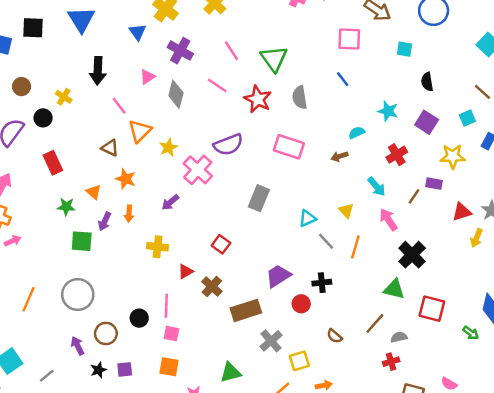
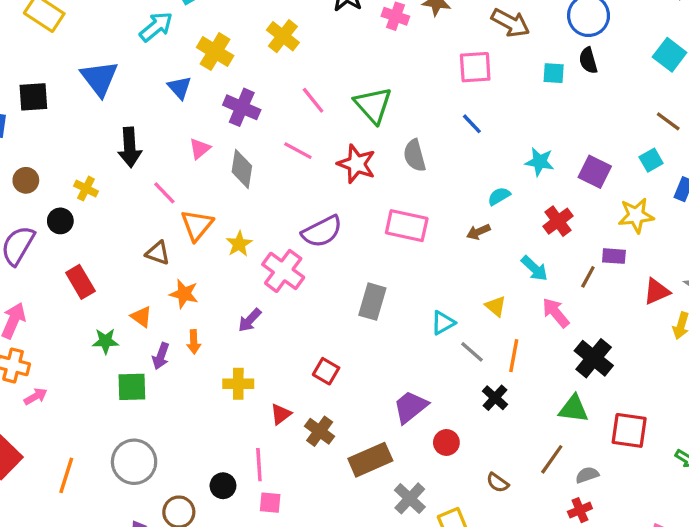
black semicircle: (427, 82) -> (588, 60), moved
black cross: (322, 283) -> (495, 398), moved, turned -36

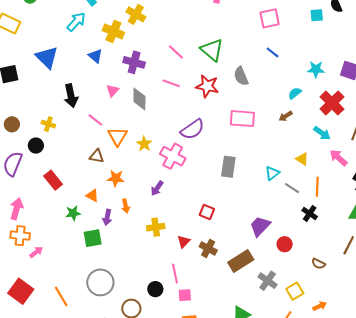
yellow cross: (283, 36) -> (136, 14), moved
red cross: (558, 221) -> (332, 103), size x1.4
orange line: (66, 475) -> (61, 296), turned -40

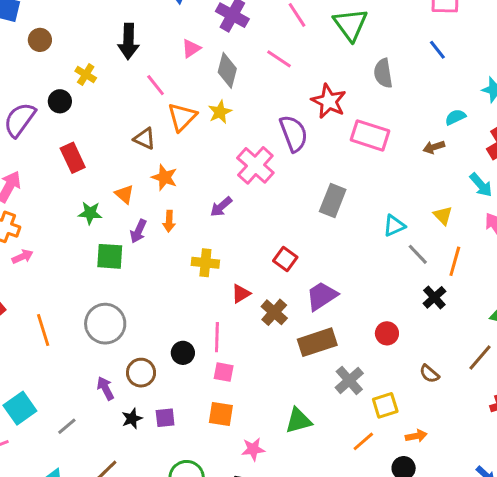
red star: (207, 86) -> (329, 101), moved
brown circle: (12, 124) -> (40, 40), moved
purple semicircle: (192, 129) -> (294, 133), turned -90
yellow star: (144, 144) -> (220, 112), moved
purple trapezoid: (260, 226) -> (322, 296), moved

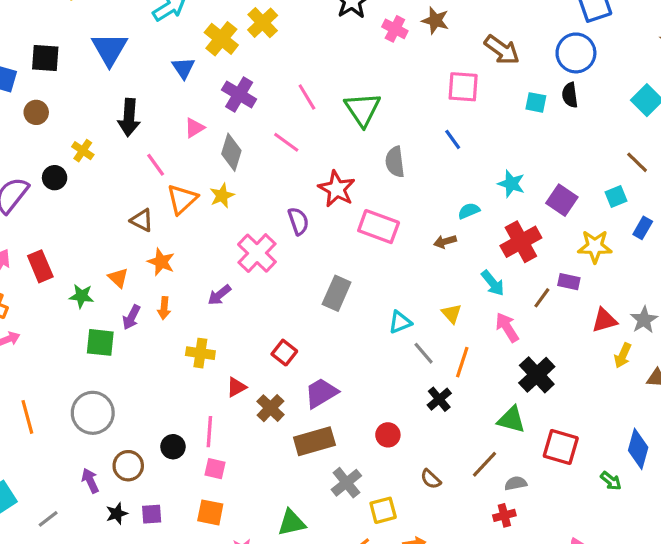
purple semicircle: (294, 133) -> (298, 221), size x0.7
red rectangle: (73, 158) -> (40, 266), moved

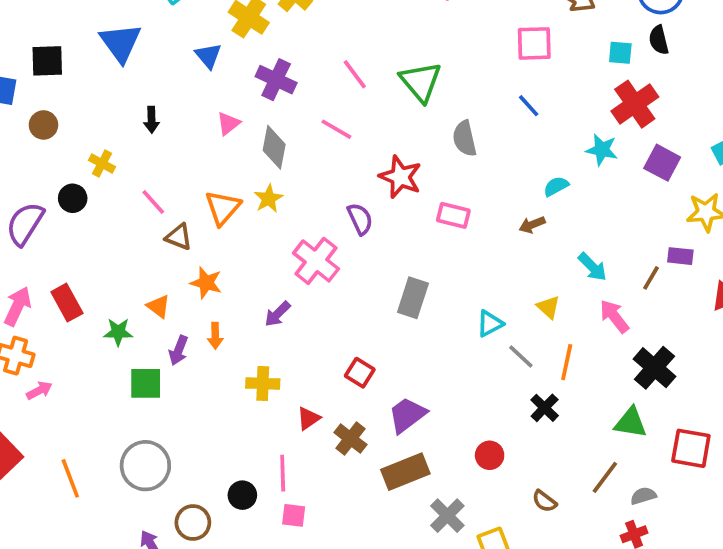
black arrow: (129, 118) -> (151, 120), size x0.6
pink line: (156, 165) -> (153, 202), moved
pink rectangle: (379, 227) -> (453, 215), size x0.7
red cross: (521, 242) -> (635, 104), moved

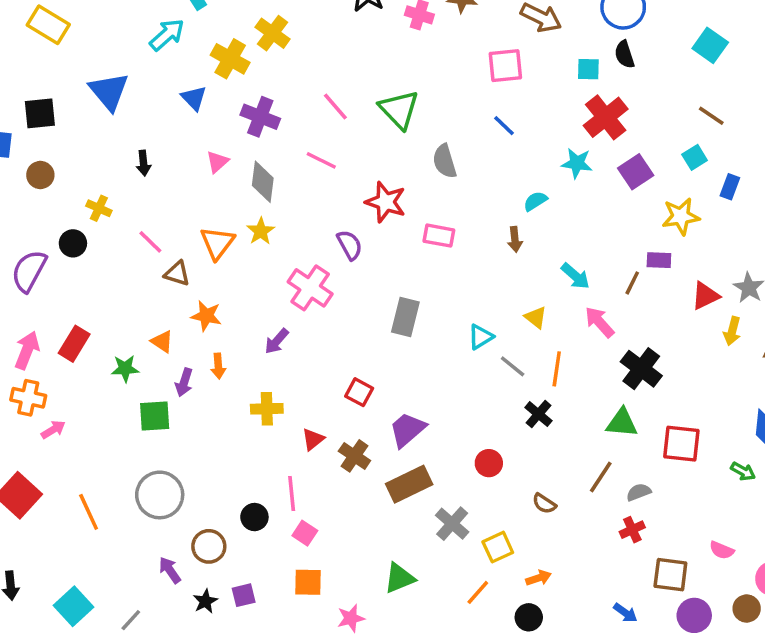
purple square: (662, 163) -> (636, 172), turned 32
brown arrow: (532, 225) -> (515, 239), turned -70
red rectangle: (67, 303) -> (74, 344), turned 64
pink square: (294, 515) -> (305, 533), turned 30

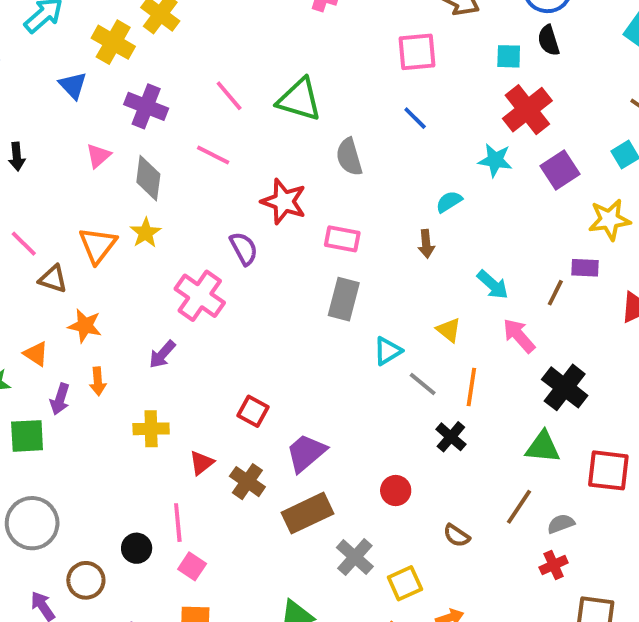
green triangle: (399, 110) -> (299, 99), turned -30
gray rectangle: (405, 317) -> (344, 299), moved

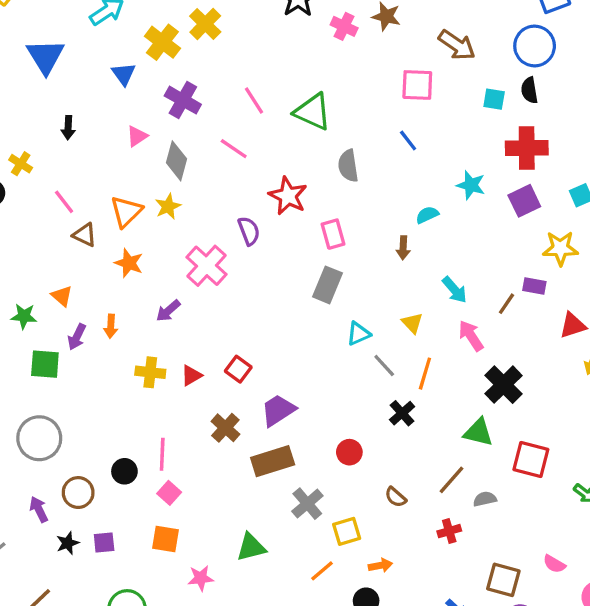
red cross: (527, 110) -> (527, 148), moved, turned 30
pink rectangle: (342, 239) -> (333, 234), turned 56
orange star: (85, 326) -> (129, 263), moved
red triangle: (202, 463) -> (191, 375), moved
red cross: (554, 565) -> (449, 531), moved

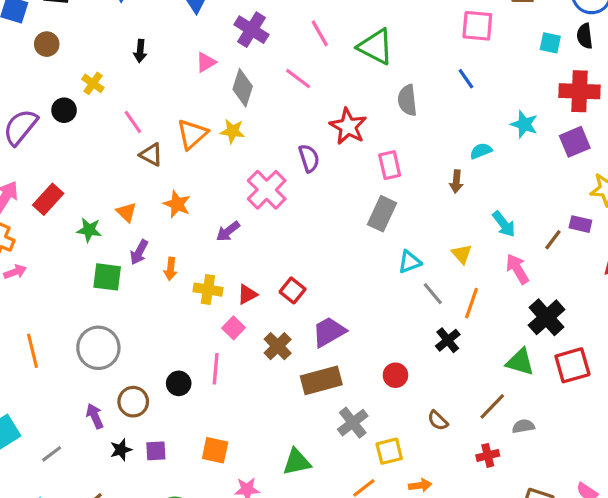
yellow star: (168, 206) -> (232, 131), turned 30
orange star: (129, 263) -> (177, 204), moved
orange arrow: (111, 326) -> (171, 269), moved
red square: (531, 460) -> (572, 365), moved, turned -33
pink square: (169, 493) -> (234, 328), moved

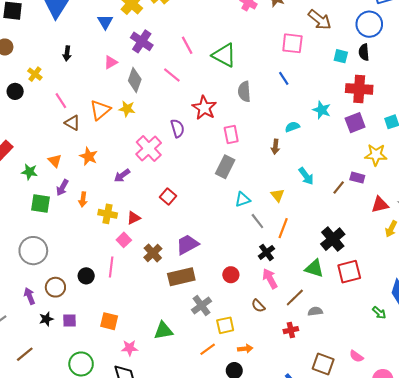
pink arrow: (517, 269) -> (270, 279), moved
red square: (293, 290) -> (168, 196), moved

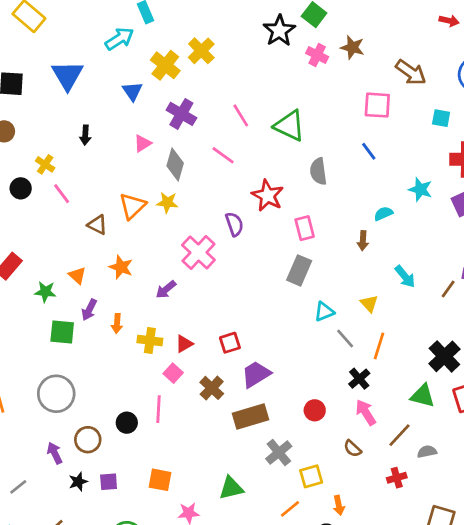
pink line: (61, 101) -> (62, 194), moved
red square: (168, 196) -> (230, 343), moved, turned 35
orange arrow: (245, 349) -> (339, 505), turned 88

